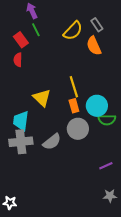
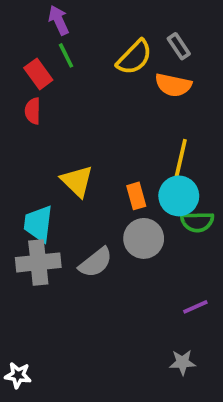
orange semicircle: (94, 46) -> (173, 85), turned -54
yellow line: (74, 87) -> (181, 159), moved, turned 30
gray star: (110, 196) -> (182, 362), moved

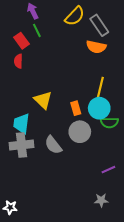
gray rectangle: (179, 46) -> (99, 25), size x1.5
yellow semicircle: (134, 57) -> (75, 16), moved
gray semicircle: (96, 262) -> (53, 145), turned 90

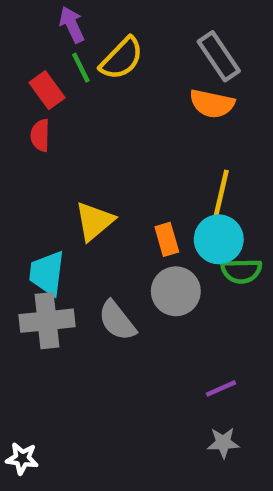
yellow semicircle: (75, 16) -> (122, 59), moved
yellow triangle: (43, 100) -> (94, 221), turned 36
purple line: (108, 170) -> (221, 388), moved

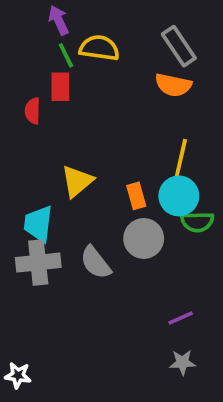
yellow semicircle: (122, 59) -> (99, 48), turned -126
red rectangle: (47, 90) -> (60, 87), moved, turned 36

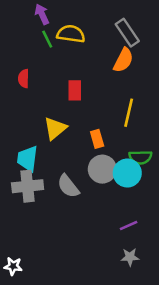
orange semicircle: (173, 85) -> (123, 60), turned -75
red rectangle: (60, 87) -> (75, 90), moved
cyan circle: (179, 196) -> (127, 173), moved

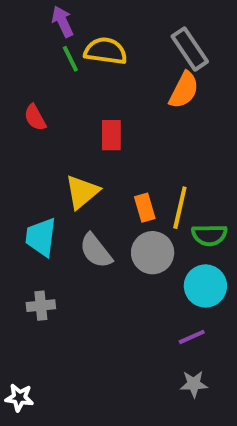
red semicircle: (24, 79) -> (35, 118), turned -30
yellow line: (129, 113) -> (180, 208), moved
cyan circle: (127, 173) -> (205, 286), moved
gray cross: (28, 186) -> (41, 306), moved, size x0.6
gray semicircle: (68, 186) -> (96, 251), moved

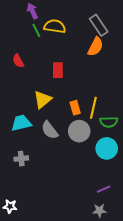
cyan trapezoid: (41, 237) -> (21, 123), turned 70
purple line: (192, 337) -> (104, 189), moved
gray star: (194, 384) -> (100, 210), moved

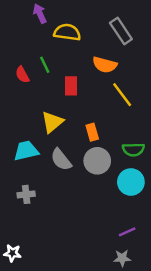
green line: (36, 30) -> (45, 65), moved
orange semicircle: (95, 47) -> (105, 65), moved, turned 78
yellow line: (93, 108) -> (122, 95), moved, turned -50

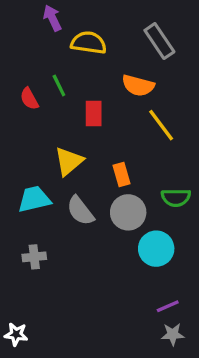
cyan circle: (131, 182) -> (156, 249), moved
gray star: (122, 258) -> (173, 334), moved

